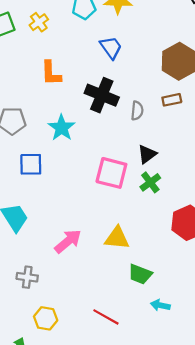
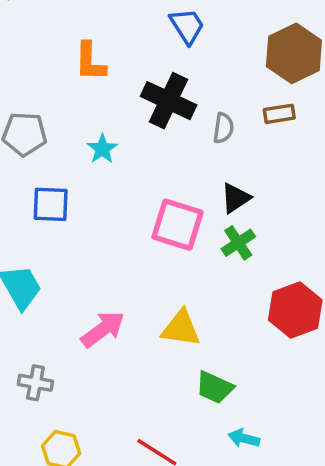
cyan star: (62, 128) -> (102, 149), size x0.7

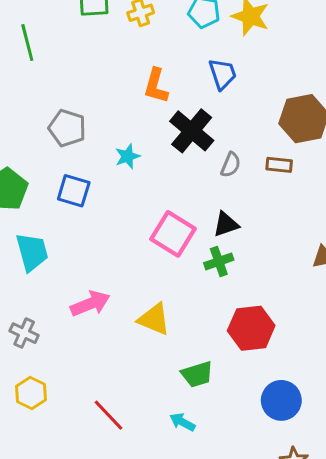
orange L-shape: (90, 62) -> (156, 86), moved
green trapezoid: (215, 387) -> (197, 374), moved, turned -56

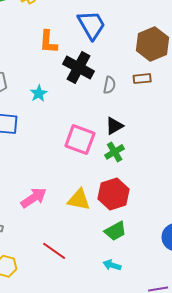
blue trapezoid: (222, 74) -> (92, 25), size x1.4
red hexagon: (251, 328) -> (114, 194), moved
red line: (108, 415) -> (54, 251), moved

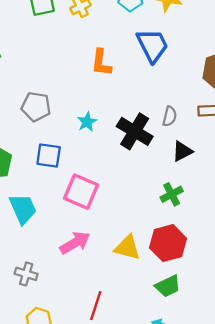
black cross: (79, 68) -> (135, 131), moved
black triangle: (114, 126) -> (182, 151), moved
pink square: (80, 140) -> (81, 192), moved
red line: (54, 251) -> (96, 306), turned 70

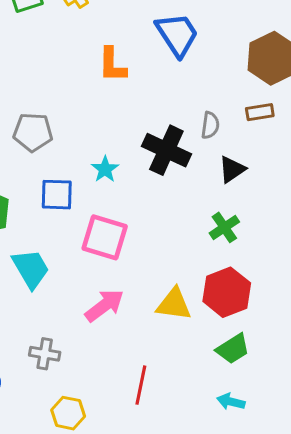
cyan star: (87, 122) -> (105, 169), moved

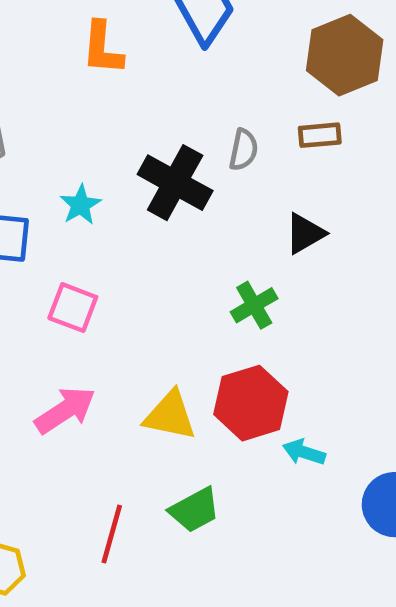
black triangle: (232, 169) -> (305, 233), moved
pink square: (105, 237) -> (73, 308), size x0.7
green trapezoid: (233, 349) -> (195, 510), moved
cyan arrow: (231, 402) -> (304, 452), moved

